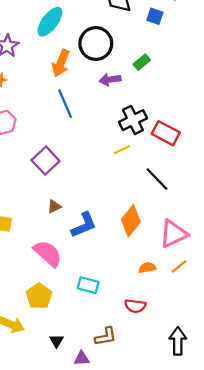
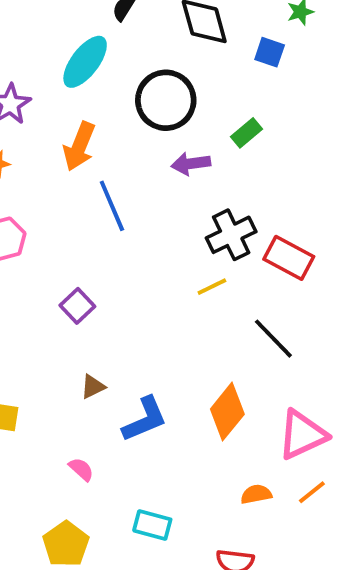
orange arrow: (61, 63) -> (79, 146), moved
purple square: (46, 161) -> (77, 306), size x0.7
pink semicircle: (48, 253) -> (81, 469), size x0.5

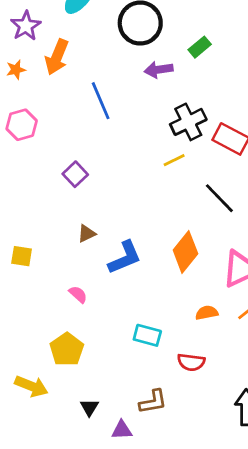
orange arrow: (79, 146) -> (57, 57), moved
cyan rectangle: (152, 525) -> (147, 335), moved

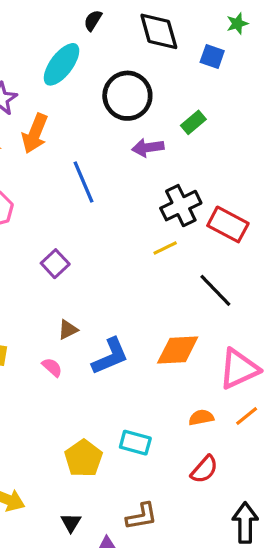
orange diamond: (185, 252) -> (178, 350), turned 48
pink semicircle: (78, 294) -> (52, 367), moved
yellow pentagon: (67, 349) -> (83, 458), moved
red semicircle: (191, 362) -> (204, 469), moved, turned -56

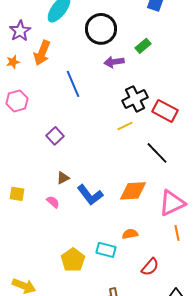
blue L-shape: (110, 356) -> (90, 195), turned 76
orange line: (247, 416) -> (177, 233), turned -63
orange semicircle: (201, 418) -> (130, 234), moved

